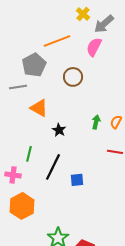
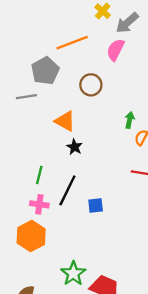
orange triangle: (39, 108) -> (65, 121), moved
green arrow: (96, 122) -> (130, 120), moved
pink cross: (13, 175) -> (39, 204), moved

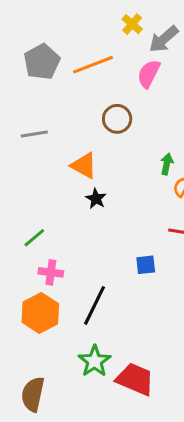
gray pentagon: (45, 71) -> (42, 62), moved
green line: (39, 175) -> (34, 238), moved, turned 36
black line: (67, 190) -> (94, 305), moved
blue square: (96, 206) -> (146, 265), moved

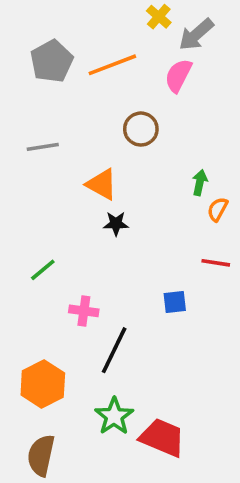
black star: (96, 199) -> (116, 224), turned -30
pink cross: (51, 272) -> (84, 311), moved
orange hexagon: (40, 313) -> (43, 384), moved

